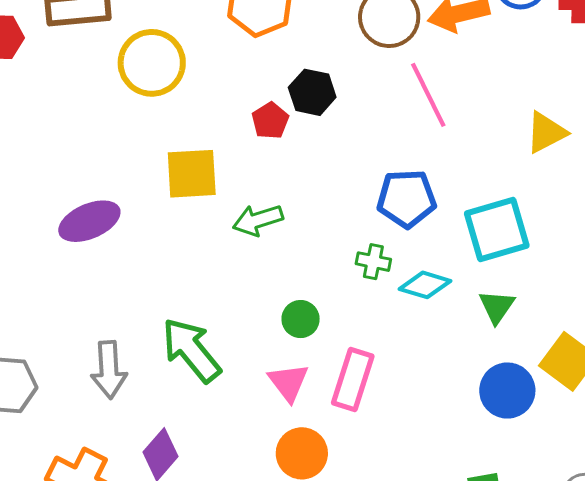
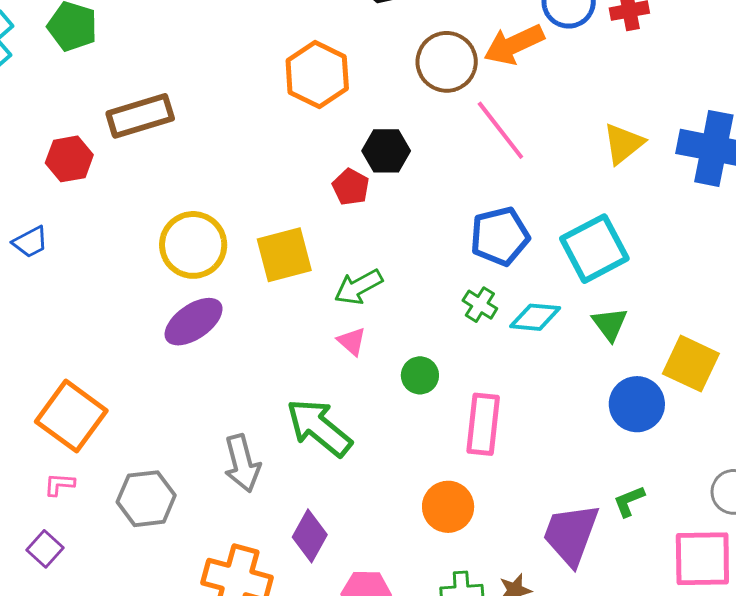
yellow circle: (152, 63) -> (193, 245), moved
green cross: (373, 262) -> (480, 305), turned 32
pink triangle: (288, 382) -> (352, 341), moved, size x0.7

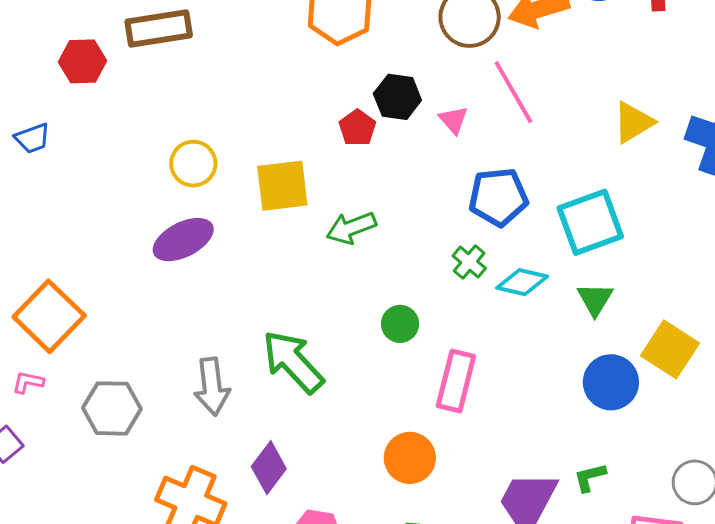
yellow circle: (193, 245) -> (193, 164), size x0.7
pink triangle: (352, 341) -> (453, 120), moved

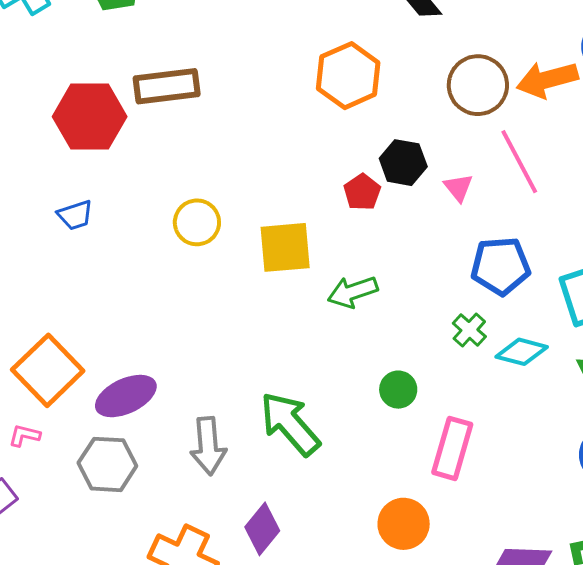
red hexagon: (82, 61) -> (90, 117), size x1.5
blue trapezoid: (32, 138) -> (75, 215), moved
purple ellipse: (183, 240) -> (126, 396), moved

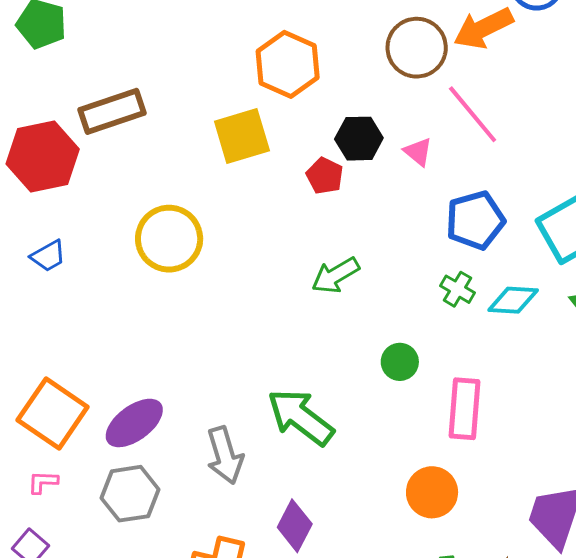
yellow circle: (197, 222) -> (169, 239), size x1.4
yellow square: (285, 247) -> (242, 136), moved

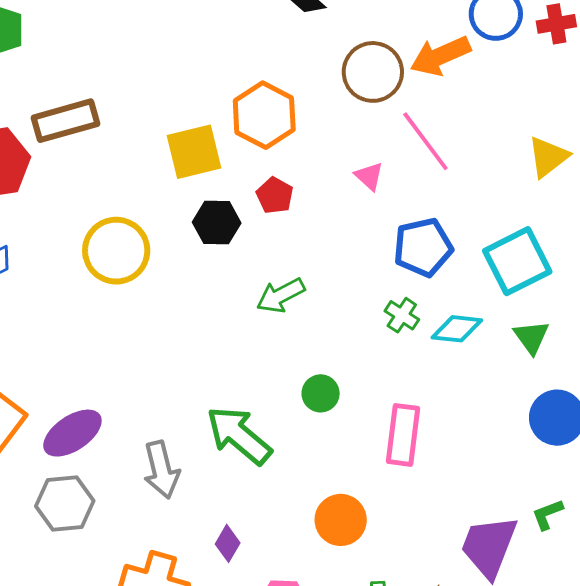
orange hexagon: (288, 64) -> (264, 115), moved
black hexagon: (359, 139) -> (217, 223), moved
green circle: (400, 362) -> (321, 393), moved
orange circle: (432, 492) -> (341, 520), moved
purple diamond: (295, 526) -> (228, 543), size x0.7

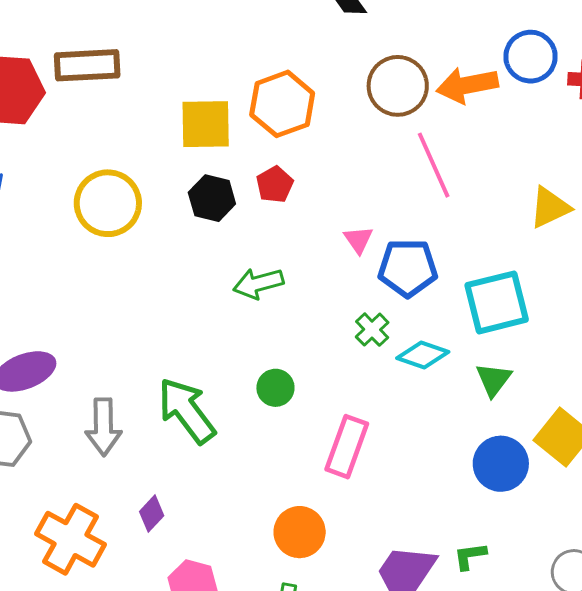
pink triangle: (369, 176) -> (358, 240), moved
orange circle: (341, 520) -> (300, 532), moved

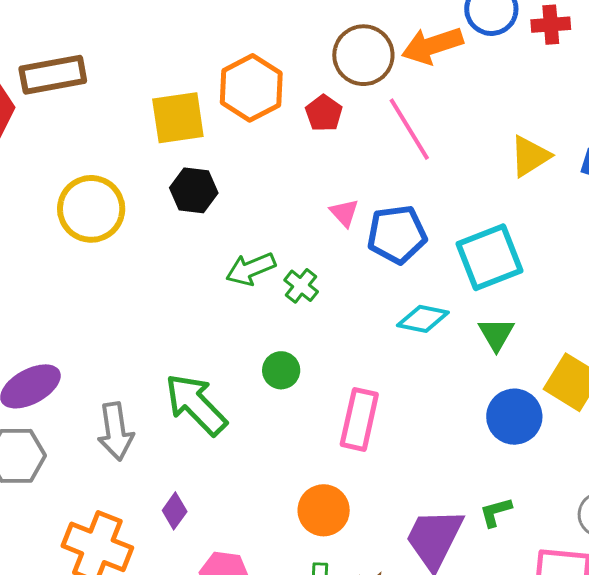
red pentagon: (275, 185) -> (324, 113), moved
green cross: (372, 330) -> (301, 286), moved

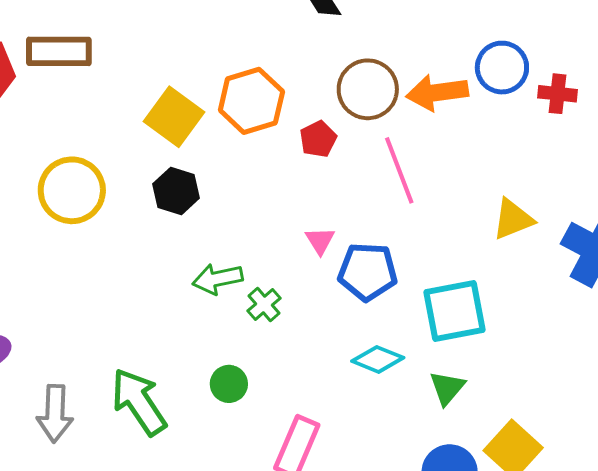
yellow square: (178, 118) -> (174, 117), turned 34

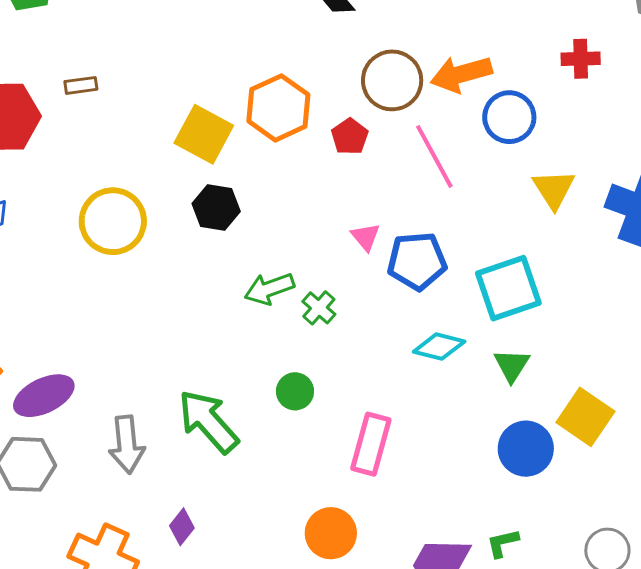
brown rectangle: (59, 51) -> (81, 85), size x0.5
blue circle: (502, 68) -> (509, 117), moved
yellow triangle: (513, 219) -> (554, 189), turned -33

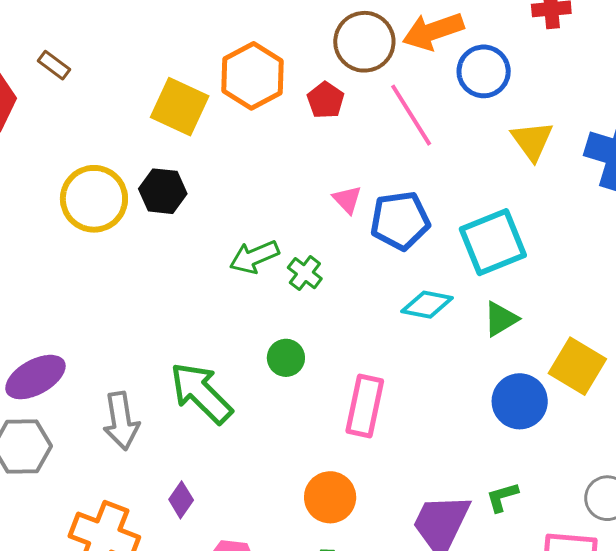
brown rectangle: (81, 85) -> (54, 65), turned 48
black hexagon: (216, 208) -> (163, 191), moved
green triangle: (512, 365) -> (501, 319), turned 30

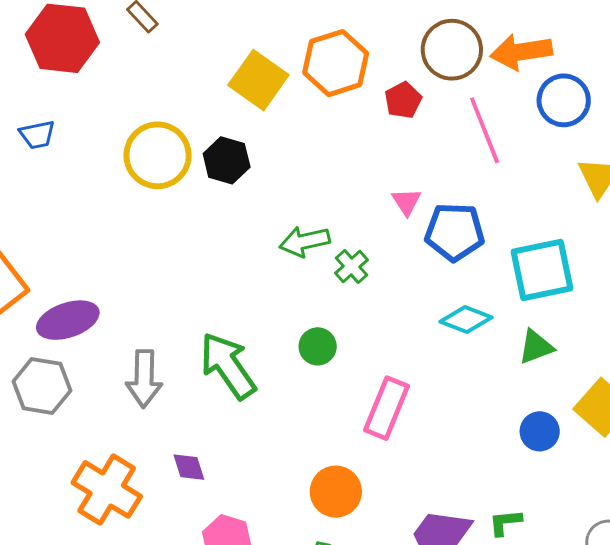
blue circle: (520, 401) -> (540, 431), size x0.7
purple diamond: (181, 500) -> (189, 467), turned -63

